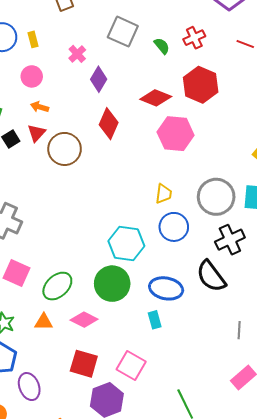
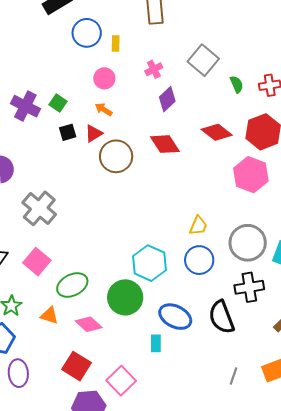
red diamond: (109, 124) -> (165, 144), turned -72
pink hexagon: (176, 134) -> (251, 175), moved

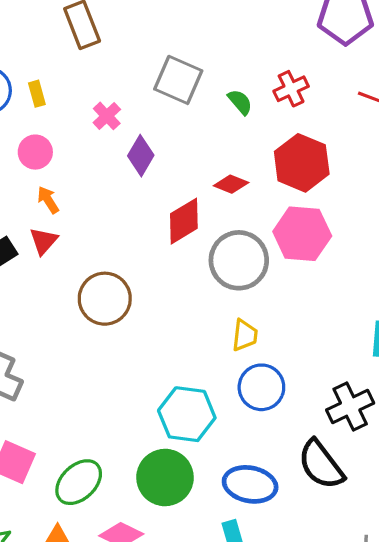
orange arrow: (104, 109) -> (48, 200), turned 42
red diamond: (217, 132) -> (231, 184), size x0.7
red diamond: (165, 144) -> (184, 221), moved, turned -72
brown circle: (116, 156) -> (105, 299), moved
gray circle: (248, 243) -> (239, 260), moved

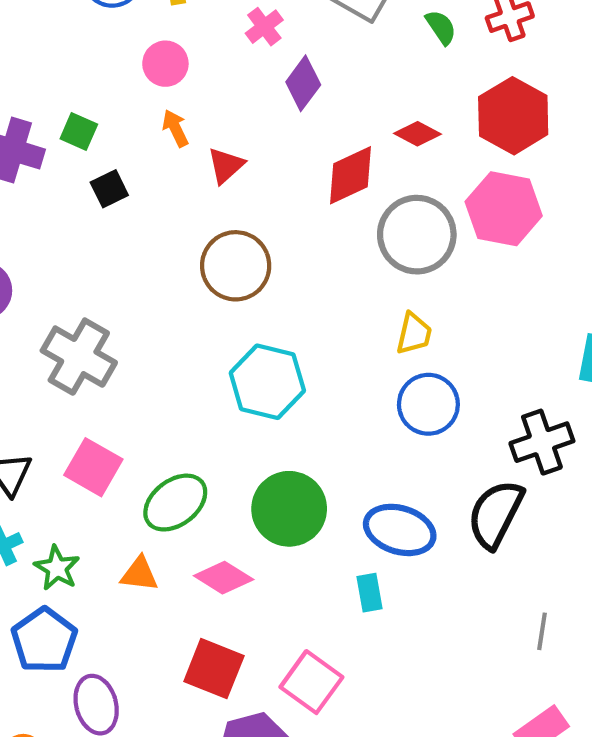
red triangle: (44, 241) -> (226, 165), moved
cyan hexagon: (187, 414) -> (267, 382), moved
black semicircle: (321, 465) -> (495, 514), turned 58

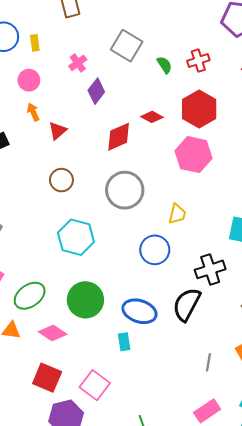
gray circle: (417, 235) -> (125, 190), moved
brown circle: (236, 266) -> (61, 180), size x0.7
yellow trapezoid: (414, 334) -> (177, 214), moved

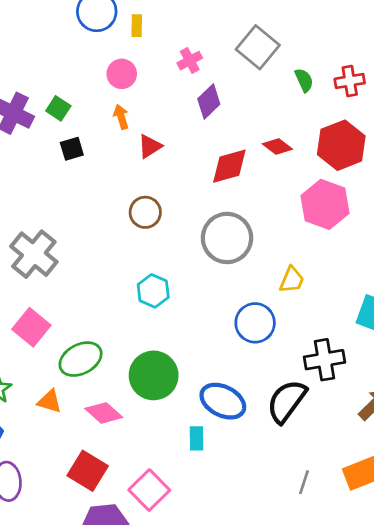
cyan hexagon: (76, 237) -> (153, 291), size x0.7

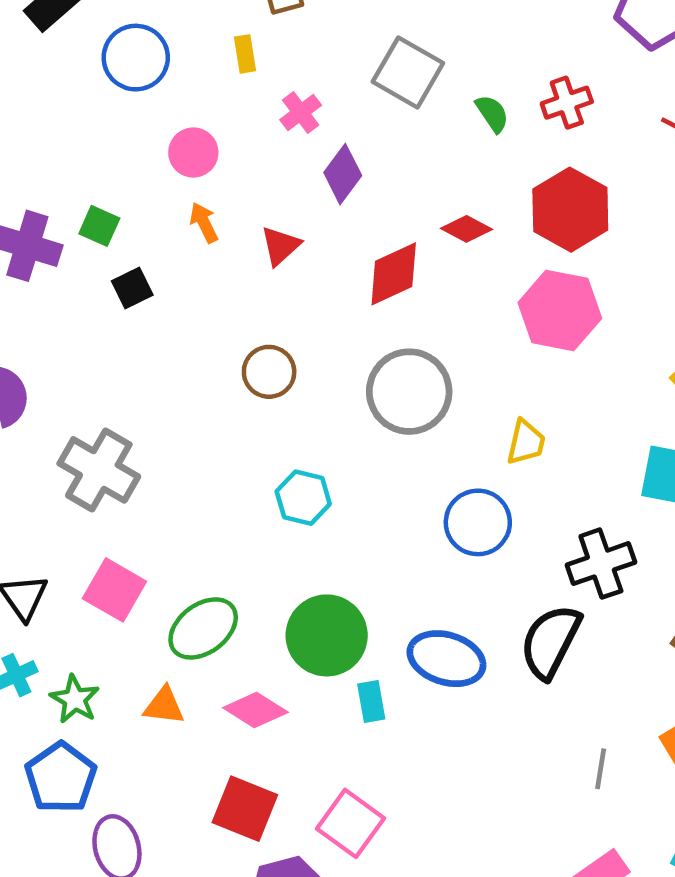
yellow rectangle: (137, 26) -> (245, 54), moved
red triangle: (150, 146) -> (280, 246), moved
cyan rectangle: (197, 438) -> (371, 701), moved

